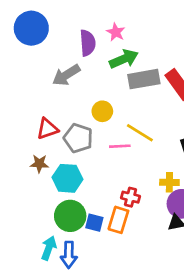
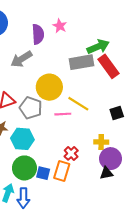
green arrow: (124, 59) -> (98, 47), moved
yellow circle: (102, 111) -> (49, 87), size x1.6
red cross: (131, 197) -> (71, 153), turned 32

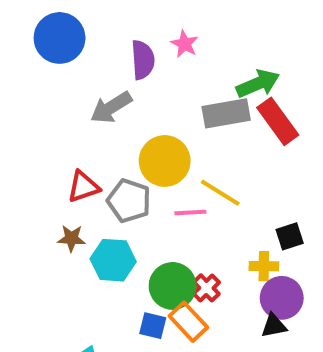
black square: (117, 113) -> (290, 236), moved
green circle: (24, 168) -> (173, 286), moved
orange rectangle: (62, 171) -> (188, 322), turned -60

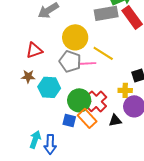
gray pentagon: (129, 201) -> (70, 61), moved
red cross: (206, 288) -> (96, 101), size x1.5
black triangle: (274, 326) -> (115, 120), moved

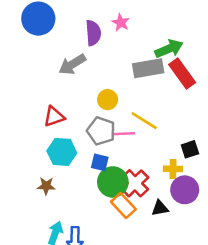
yellow circle: (75, 37) -> (108, 100), size x0.6
brown star: (28, 76) -> (46, 186), moved
cyan hexagon: (49, 87) -> (62, 152), moved
blue square: (69, 120) -> (100, 162), moved

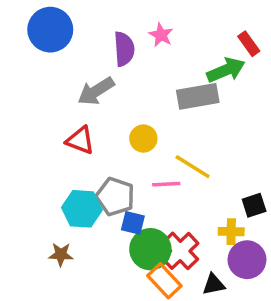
red rectangle: (182, 73) -> (249, 44), moved, size x0.6
red triangle: (54, 117) -> (80, 140), moved, turned 40
gray pentagon: (101, 131) -> (115, 196), moved

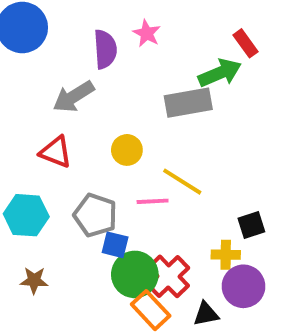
cyan hexagon: (82, 209) -> (26, 215), moved

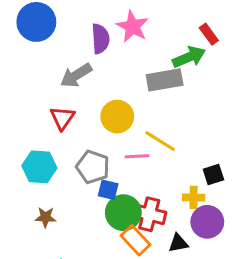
pink star: (147, 33) -> (132, 26), size x1.5
yellow circle: (127, 150) -> (117, 117), size x1.4
red triangle: (56, 152) -> (62, 118), turned 44
red cross: (168, 276) -> (149, 214), turned -32

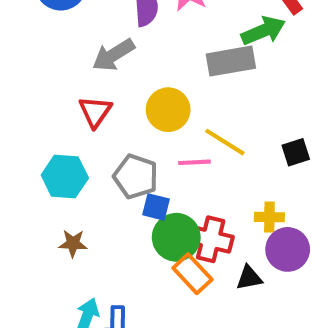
black square: (213, 175) -> (296, 152), moved

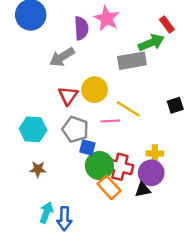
red triangle: (95, 112) -> (68, 96), moved
black square: (296, 152) -> (175, 105), moved
purple circle: (288, 249) -> (151, 173), moved

